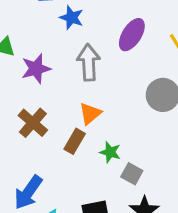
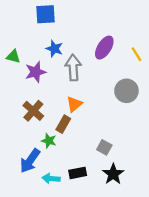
blue star: (72, 18) -> (54, 49), moved
green star: (110, 152) -> (49, 141), moved

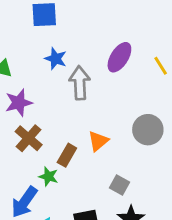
purple star: (36, 72) -> (19, 103), moved
gray circle: (126, 91) -> (148, 130), moved
orange triangle: (74, 104) -> (98, 141), moved

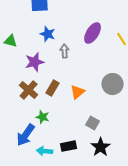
gray arrow: (80, 83) -> (65, 51), size x0.6
purple star: (19, 103) -> (35, 62), moved
brown rectangle: (67, 155) -> (53, 88), moved

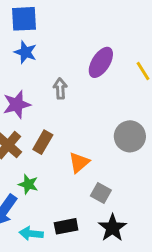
blue star: (48, 34) -> (25, 52), moved
orange triangle: (78, 92) -> (79, 162), moved

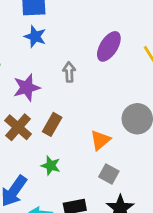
orange triangle: (79, 162) -> (100, 140), moved
green star: (28, 184) -> (51, 166), moved

